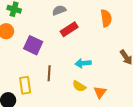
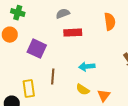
red rectangle: (69, 29) -> (73, 33), turned 30

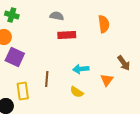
gray semicircle: (63, 14) -> (57, 16), turned 32
purple square: (37, 49) -> (15, 57), moved
orange triangle: (104, 96) -> (107, 80), moved

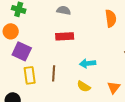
red rectangle: (67, 35) -> (65, 36), moved
orange triangle: (107, 80) -> (114, 87), moved
yellow rectangle: (23, 91) -> (30, 75), moved

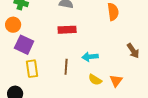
brown line: (54, 73) -> (66, 67), moved
yellow semicircle: (84, 86) -> (95, 80), moved

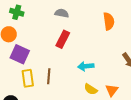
red rectangle: (67, 30) -> (63, 39), turned -60
brown line: (66, 67) -> (49, 76), moved

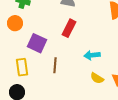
purple square: (20, 54) -> (37, 43), moved
yellow rectangle: (28, 78) -> (22, 67), moved

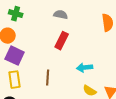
purple square: (37, 43) -> (15, 56), moved

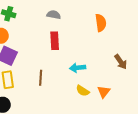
red rectangle: (62, 41) -> (55, 41), turned -30

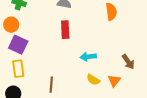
brown arrow: (121, 62) -> (128, 62), moved
brown line: (41, 78) -> (51, 85), moved

